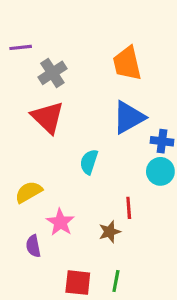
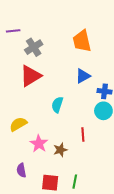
red triangle: (48, 117) -> (31, 76), turned 45
blue triangle: (129, 117) -> (83, 76), size x0.7
brown star: (110, 232) -> (60, 150), moved
purple semicircle: (33, 246) -> (21, 170), moved

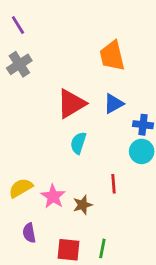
purple line: (13, 31) -> (18, 25), moved, turned 64
gray cross: (34, 47) -> (19, 64), moved
red triangle: (31, 76) -> (71, 104), moved
yellow semicircle: (18, 124) -> (21, 188), moved

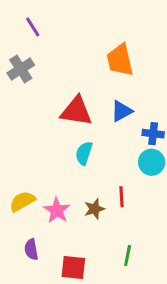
purple line: (18, 25) -> (33, 27), moved
red triangle: (71, 104) -> (76, 111), turned 40
brown star: (83, 205) -> (94, 209), moved
green line: (102, 248) -> (128, 255), moved

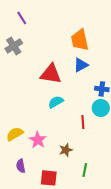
blue triangle: (122, 111) -> (81, 65), moved
cyan semicircle: (84, 153) -> (56, 102), turned 42
red line: (122, 197) -> (83, 122), moved
brown star: (94, 209) -> (66, 150), moved

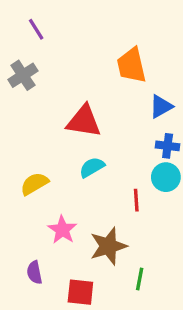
blue triangle: (81, 65) -> (161, 106), moved
yellow semicircle: (15, 134) -> (34, 184), moved
brown star: (66, 150) -> (108, 246), size x1.6

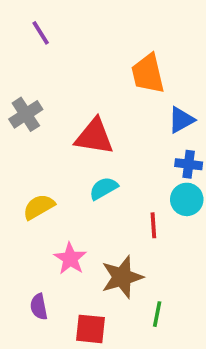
gray cross: (23, 75) -> (26, 114), moved

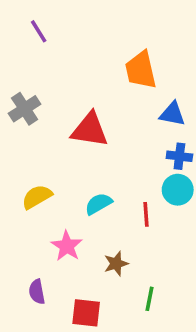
blue triangle: (181, 120) -> (172, 114), turned 40
cyan semicircle: (103, 188) -> (98, 204), moved
brown star: (122, 277) -> (116, 264), size x0.6

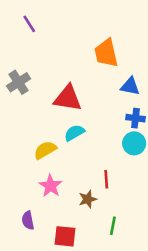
yellow semicircle: (37, 197) -> (45, 150), moved
cyan semicircle: (98, 204) -> (74, 133), moved
red line: (146, 214) -> (106, 179), moved

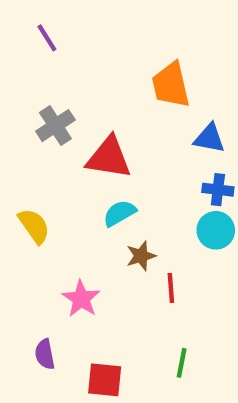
gray cross: (19, 82) -> (55, 126), moved
yellow semicircle: (45, 150) -> (34, 226), moved, turned 85
brown star: (88, 199) -> (141, 256), moved

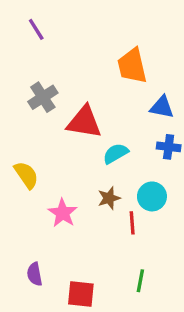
cyan semicircle: (120, 213) -> (116, 153), moved
cyan circle: (216, 230) -> (152, 196), moved
pink star: (81, 299) -> (63, 213), moved

